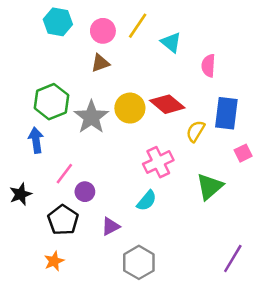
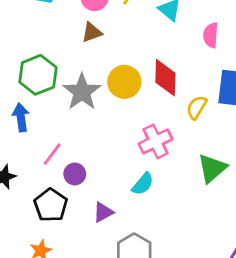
red diamond: (167, 104) -> (165, 78), turned 52

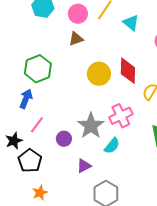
gray star: (82, 92) -> (91, 126), moved
blue arrow: (21, 117) -> (26, 99), turned 30
pink line: (52, 154) -> (37, 125), moved
black pentagon: (51, 205) -> (30, 161), moved

